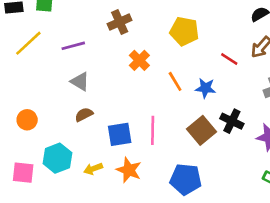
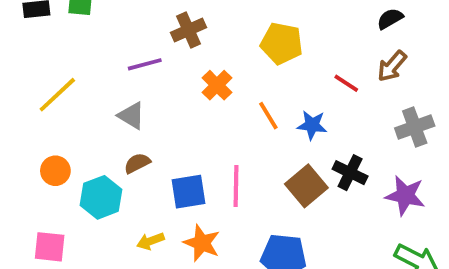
yellow line: (28, 43) -> (57, 95), moved
purple line: (73, 46) -> (145, 64), moved
cyan hexagon: (57, 158) -> (101, 197), moved

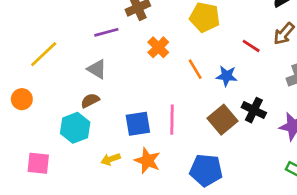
brown semicircle: (137, 163) -> (90, 101), moved
orange circle: (55, 171) -> (22, 99), moved

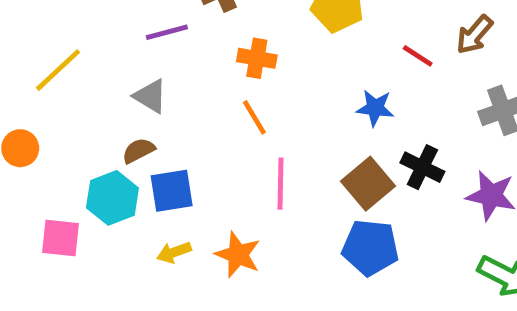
orange cross: (158, 47) -> (257, 58), turned -35
orange line: (195, 69) -> (254, 117), moved
blue square: (138, 124) -> (172, 191), moved
pink square: (38, 163) -> (60, 238), moved
blue pentagon: (206, 170) -> (370, 248), moved

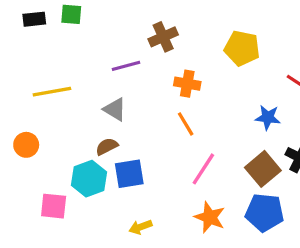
yellow line: (58, 70) -> (52, 92), turned 33
pink line: (280, 184) -> (203, 169), turned 32
yellow arrow: (174, 252) -> (141, 227), moved
orange star: (238, 255) -> (210, 217), moved

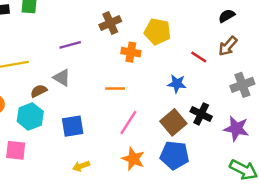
brown cross: (163, 37) -> (110, 23), moved
orange cross: (187, 84) -> (131, 52), moved
orange line: (186, 124) -> (115, 89), turned -60
brown semicircle: (107, 146) -> (39, 91), moved
cyan hexagon: (89, 179) -> (30, 116), moved

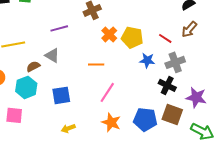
yellow pentagon: (158, 32) -> (132, 37), moved
orange cross: (131, 52) -> (109, 34), turned 35
gray cross: (242, 85) -> (175, 62), moved
brown square: (173, 122) -> (172, 114), moved, turned -30

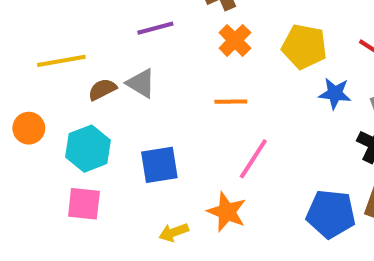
orange cross: (109, 34) -> (235, 40), moved
brown semicircle: (33, 66) -> (102, 89), moved
pink square: (14, 115) -> (84, 204), moved
orange star: (111, 122) -> (227, 212), moved

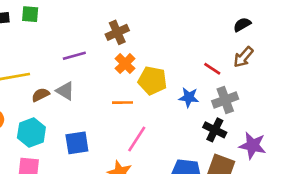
yellow pentagon: (304, 47) -> (152, 80), moved

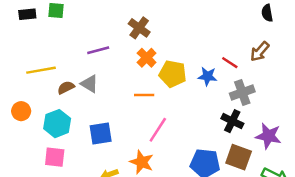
black semicircle: (242, 25) -> (267, 13), moved, turned -70
brown cross: (117, 32) -> (139, 28), turned -30
blue star: (189, 97) -> (207, 76), moved

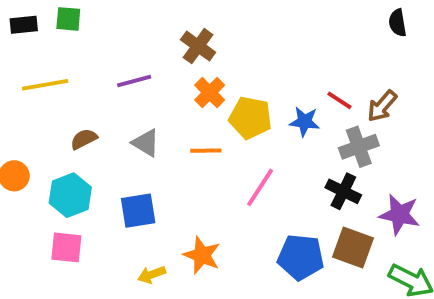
brown arrow: (260, 52) -> (382, 106), moved
yellow line: (41, 70) -> (45, 85), moved
gray triangle: (89, 84) -> (146, 143), moved
pink line: (158, 130) -> (260, 187), moved

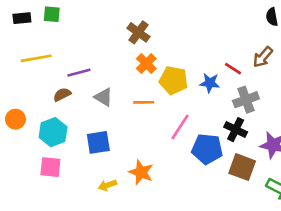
purple line: (134, 81) -> (79, 73), moved
brown arrow: (382, 106) -> (263, 57), moved
blue pentagon: (301, 257) -> (207, 149), moved

